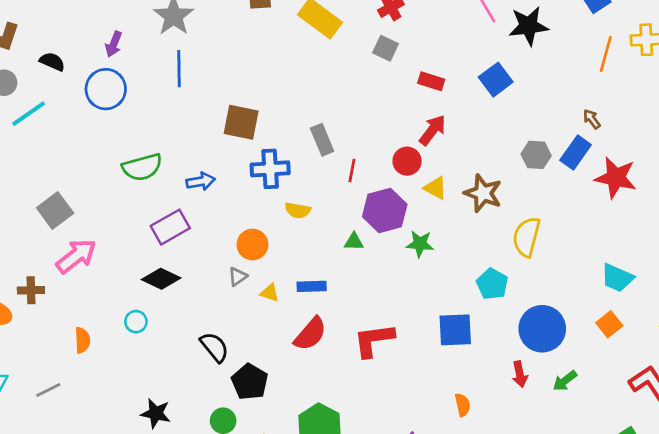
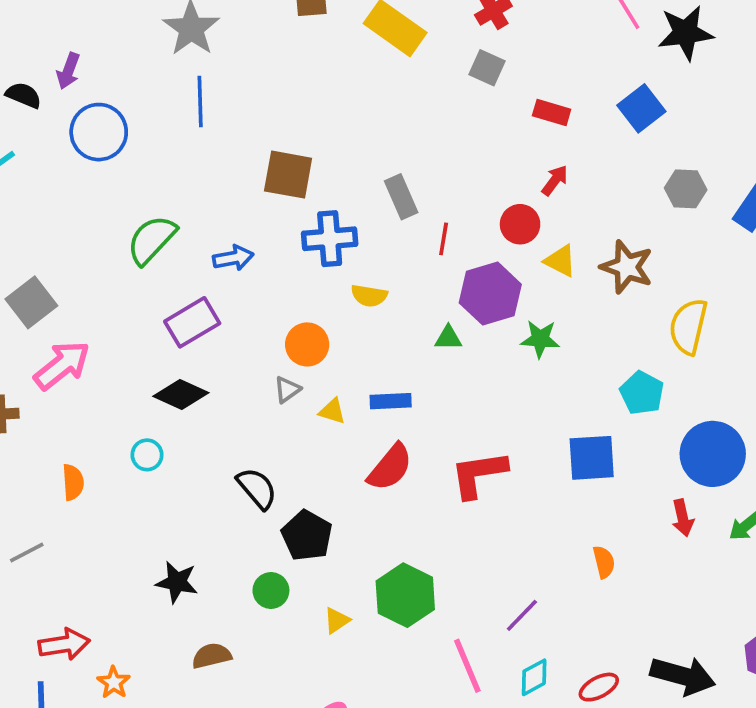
purple arrow: (114, 44) -> (68, 71), moved
red arrow: (433, 130) -> (555, 180), size x0.7
gray hexagon: (536, 155) -> (686, 189), moved
green semicircle: (142, 167) -> (152, 240), turned 150

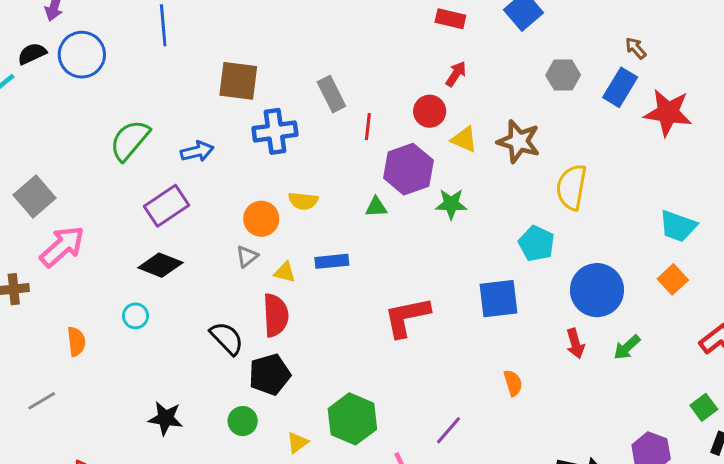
black semicircle: (23, 95) -> (32, 54), moved, turned -44
yellow semicircle: (369, 296) -> (303, 201), moved
red semicircle: (390, 467) -> (276, 315), moved, turned -39
black pentagon: (307, 536) -> (270, 375), turned 30

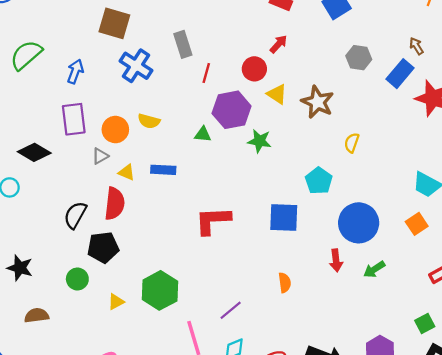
blue cross: (275, 131) -> (136, 66), turned 32
blue arrow: (197, 151) -> (75, 71), turned -65
yellow semicircle: (571, 187) -> (352, 143), size x0.6
purple rectangle: (167, 206) -> (74, 119), moved, turned -72
black semicircle: (227, 338) -> (75, 215), turned -116

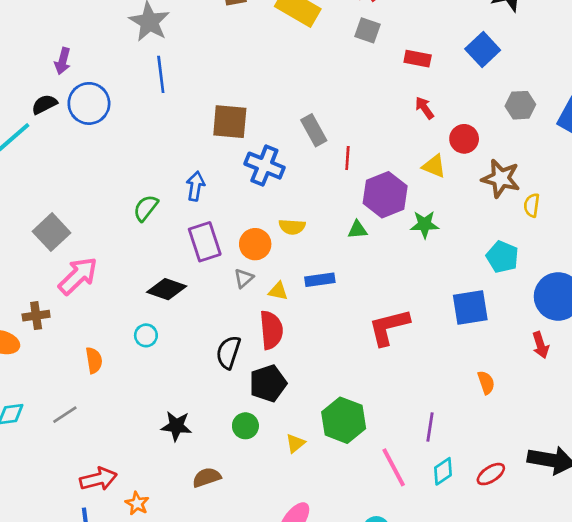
red arrow: (279, 44) -> (424, 108), turned -66
green semicircle: (26, 55) -> (146, 208), moved, size x0.7
red circle: (254, 69) -> (464, 139), moved
brown star: (318, 102) -> (501, 178), moved
purple line: (231, 310) -> (430, 427), turned -30

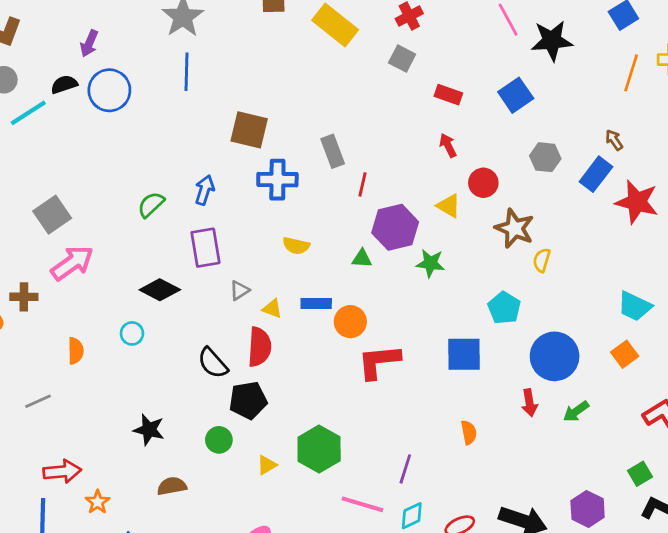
blue cross: (264, 166) -> (277, 180), turned -30
orange circle: (255, 244) -> (350, 322), moved
black semicircle: (228, 352) -> (213, 363), turned -68
pink line: (394, 467) -> (362, 504), turned -54

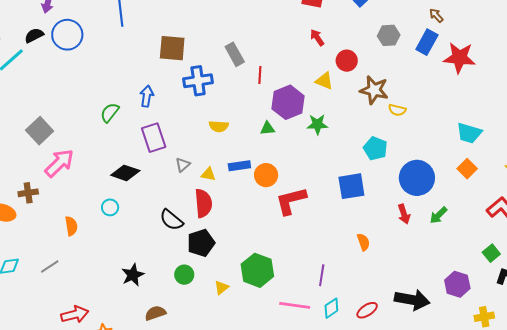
yellow semicircle: (542, 260) -> (397, 110), turned -84
black star: (149, 430) -> (133, 275), turned -30

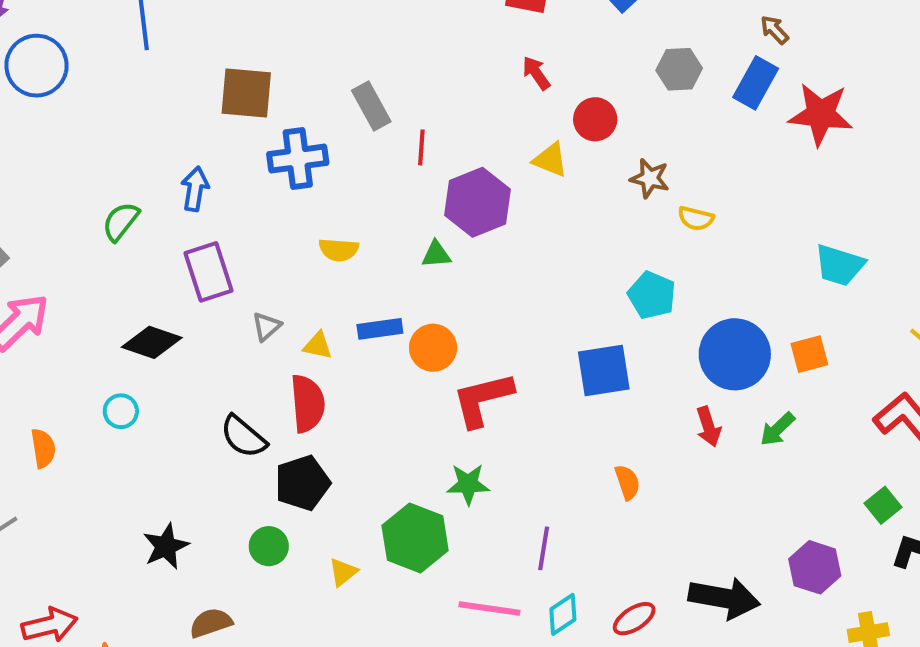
brown star: (374, 90) -> (650, 178), size x0.7
green star: (317, 124) -> (468, 484), moved
orange square: (467, 169) -> (809, 354), moved, turned 30

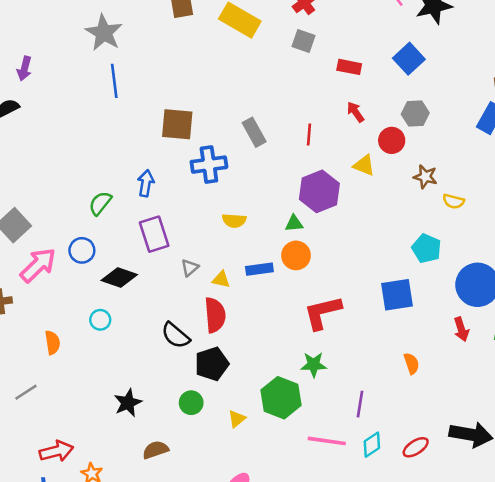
blue circle: (37, 66) -> (82, 250), moved, size x0.7
gray hexagon: (679, 69) -> (415, 114), moved
red line: (421, 147) -> (309, 135), moved
orange circle: (433, 348) -> (296, 255), moved

